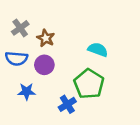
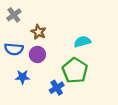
gray cross: (20, 28) -> (14, 15), moved
cyan semicircle: (98, 50) -> (82, 42), turned -35

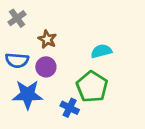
blue star: (22, 77) -> (28, 95), size x1.6
blue cross: (57, 88) -> (70, 108), turned -32

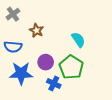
cyan semicircle: (101, 51) -> (78, 40), turned 70
purple circle: (46, 67) -> (46, 62), moved

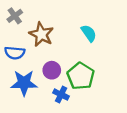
brown star: (36, 30) -> (41, 34), size x1.5
cyan semicircle: (78, 40) -> (89, 33), moved

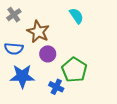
cyan semicircle: (89, 33) -> (76, 16), moved
purple circle: (52, 70) -> (48, 54), moved

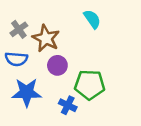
gray cross: (14, 15) -> (19, 29), moved
green pentagon: (74, 70) -> (90, 85), turned -30

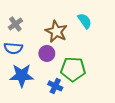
cyan semicircle: (92, 19) -> (85, 21), moved
brown star: (46, 38) -> (56, 31), moved

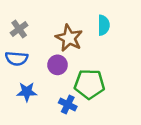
cyan semicircle: (85, 21) -> (104, 25), turned 35
blue star: (22, 75) -> (27, 92), size x0.7

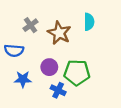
gray cross: (19, 29) -> (31, 25), moved
purple circle: (58, 65) -> (49, 67), moved

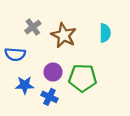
cyan semicircle: (89, 22) -> (105, 33), moved
blue cross: (58, 90) -> (49, 97), moved

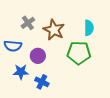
purple circle: (53, 72) -> (38, 56), moved
green pentagon: (83, 78) -> (79, 53), moved

